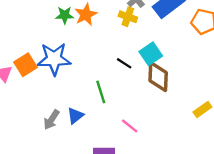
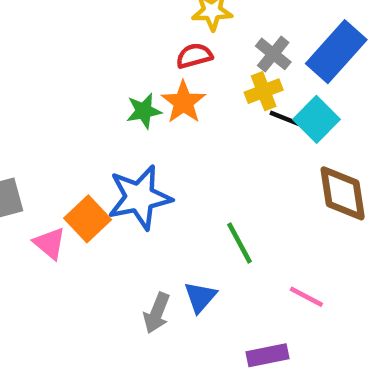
yellow cross: (128, 17) -> (264, 91), turned -30
cyan square: (151, 54) -> (316, 119), moved
black line: (124, 63) -> (285, 118), moved

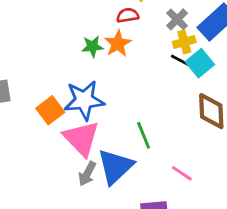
yellow cross: (264, 91) -> (184, 42), moved
pink triangle: (50, 243) -> (81, 138), moved, size x1.8
blue triangle: (200, 297) -> (115, 166), size x1.8

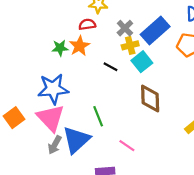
black line: (180, 60) -> (111, 67), moved
orange square: (50, 110) -> (14, 118), moved

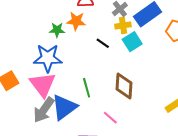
orange star: (79, 46) -> (76, 21), turned 30
green star: (60, 48) -> (57, 30), moved
brown diamond: (150, 98) -> (124, 86), moved
gray arrow: (55, 145) -> (44, 110), size x1.5

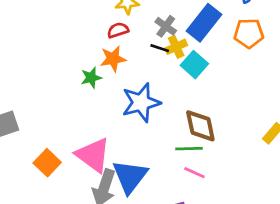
black line: (103, 43) -> (160, 48), moved
blue star: (48, 58) -> (141, 103), moved
green line: (87, 88) -> (189, 149), moved, turned -60

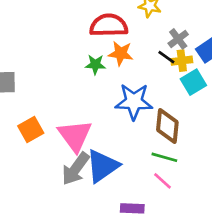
red semicircle: (118, 30) -> (109, 25), moved, size x1.8
brown diamond: (200, 126) -> (167, 126), moved

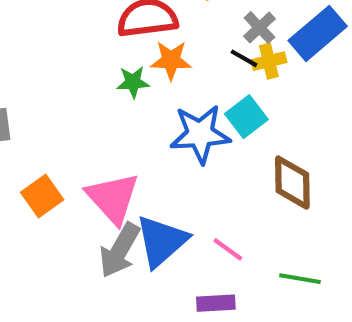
cyan square: (193, 82) -> (246, 117), moved
brown diamond: (167, 126) -> (292, 183), moved
green line: (164, 157) -> (300, 279), moved
pink line: (162, 181) -> (228, 249), moved

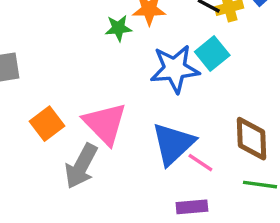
brown diamond: (292, 183) -> (251, 139), moved
blue triangle: (162, 241) -> (173, 144), moved
gray arrow: (120, 250) -> (81, 166), moved

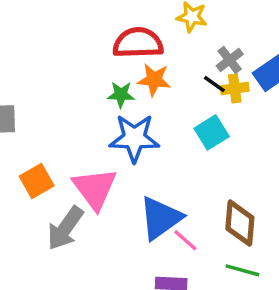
blue star: (175, 69) -> (134, 138), moved

